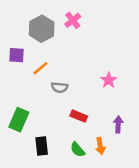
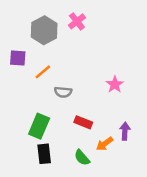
green rectangle: (19, 120) -> (39, 126), moved
orange arrow: (100, 146) -> (105, 144), moved, turned 63

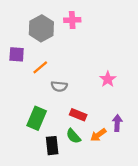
pink cross: (77, 21) -> (72, 20), turned 35
black rectangle: (44, 154) -> (52, 146), moved
green semicircle: (82, 158) -> (73, 136), moved

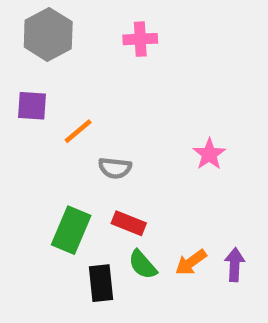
gray hexagon: (41, 28) -> (48, 34), moved
red rectangle: (78, 115) -> (129, 223), moved
purple arrow: (117, 123) -> (235, 265), moved

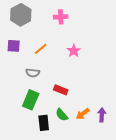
orange line: (78, 131) -> (41, 49), moved
pink star: (209, 154) -> (74, 51), moved
gray semicircle: (115, 168) -> (33, 73), moved
red rectangle: (129, 223) -> (61, 90), moved

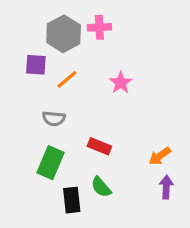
gray hexagon: (21, 15) -> (64, 34), moved
purple square: (14, 46) -> (36, 65), moved
orange arrow: (83, 114) -> (160, 156), moved

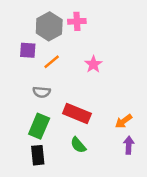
red rectangle: (99, 146) -> (77, 114), size x1.5
black rectangle: (72, 200) -> (38, 155), moved

